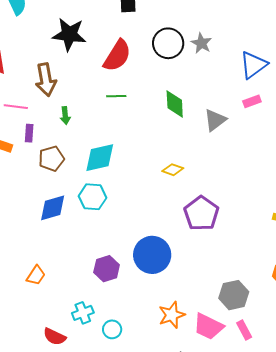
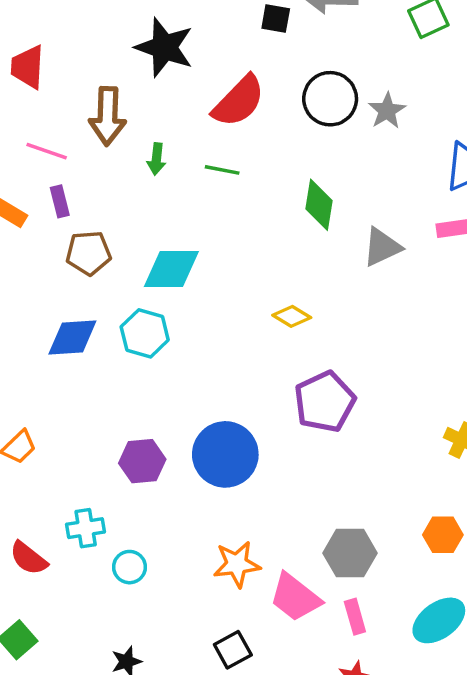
green arrow: (65, 116) -> (156, 159), moved
purple rectangle: (29, 133) -> (60, 201), turned -30

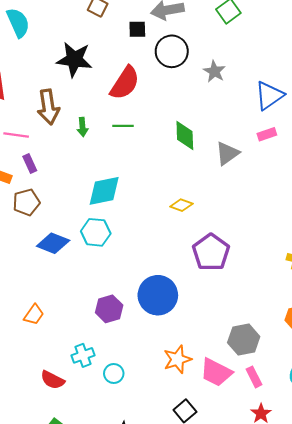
black circle: (330, 99) -> (172, 51), moved
brown pentagon: (89, 253) -> (26, 202), moved
blue diamond: (72, 338) -> (53, 243), turned 36

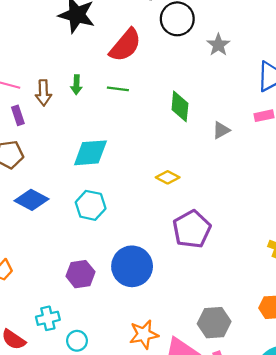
brown arrow: (48, 107) -> (43, 93), moved, size x0.7
gray triangle: (227, 153) -> (221, 130), size x0.7
cyan hexagon: (96, 232) -> (91, 205), moved

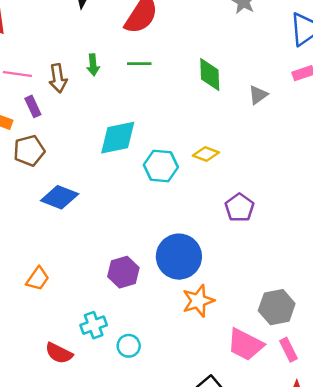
cyan hexagon: (91, 205) -> (161, 166), moved
purple pentagon: (192, 229) -> (239, 208), size x0.7
orange star: (144, 334) -> (198, 301), moved

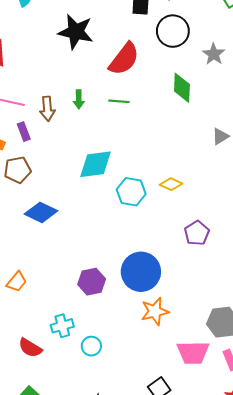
green diamond: (210, 74) -> (182, 88), moved
pink trapezoid: (245, 344) -> (193, 353), turned -32

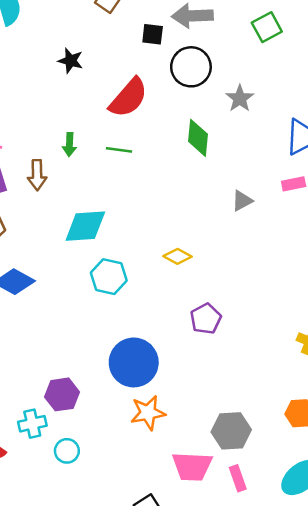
black star: (76, 32) -> (71, 61), size x0.6
brown arrow: (47, 109) -> (37, 175), moved
cyan hexagon: (131, 192) -> (109, 277), moved
purple hexagon: (92, 282) -> (62, 394), moved

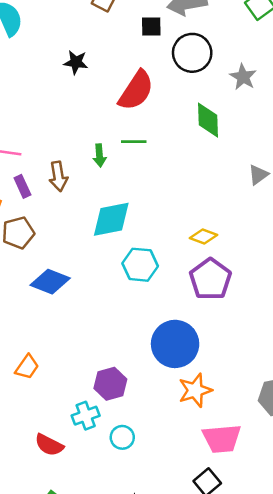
green arrow: (69, 144) -> (100, 155), moved
purple pentagon: (206, 319) -> (210, 279), moved, size x1.4
pink trapezoid: (192, 466) -> (222, 439), moved

